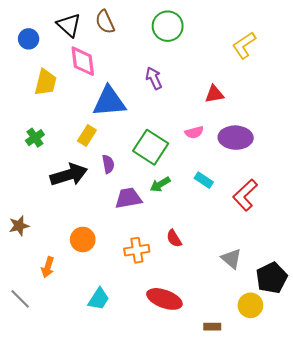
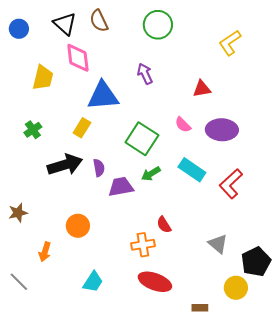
blue circle: (29, 39) -> (19, 29), moved
pink semicircle: (194, 132) -> (183, 125), turned 60
purple semicircle: (108, 164) -> (99, 168), moved
cyan rectangle: (204, 180) -> (192, 170), size x1.5
orange cross: (137, 250) -> (143, 245), moved

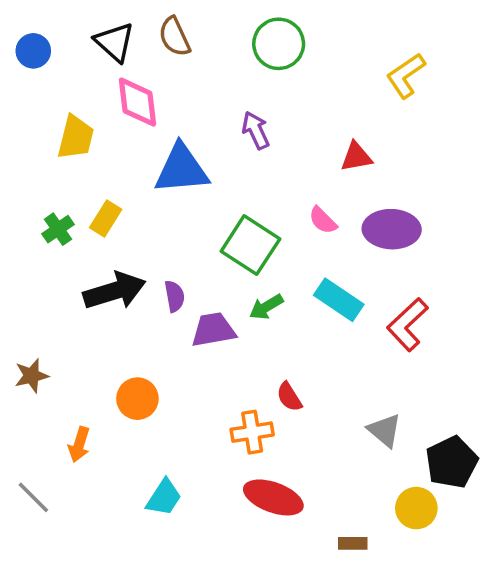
yellow rectangle: (82, 128) -> (106, 219), moved

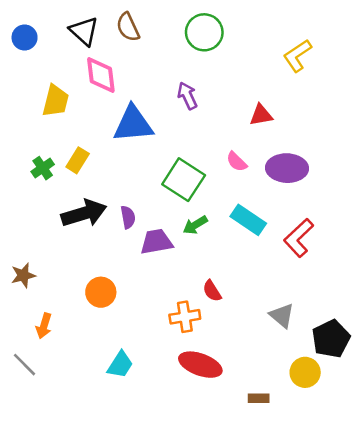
orange arrow: (79, 445) -> (44, 326), moved

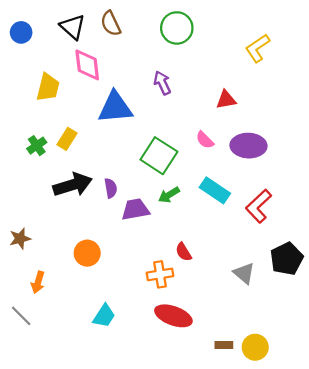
black pentagon: (331, 339) -> (287, 259), moved
yellow circle: (305, 372) -> (255, 347), moved

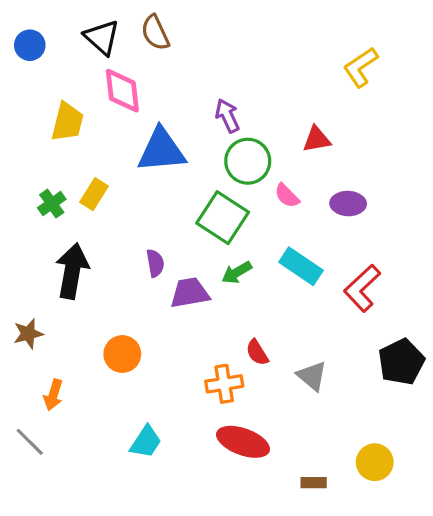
green circle: (177, 28) -> (248, 161), moved
purple ellipse: (248, 146) -> (348, 204), size x0.7
black arrow: (73, 185) -> (72, 271), moved, turned -63
gray triangle: (244, 273) -> (312, 376), moved
yellow circle: (255, 347) -> (375, 462), moved

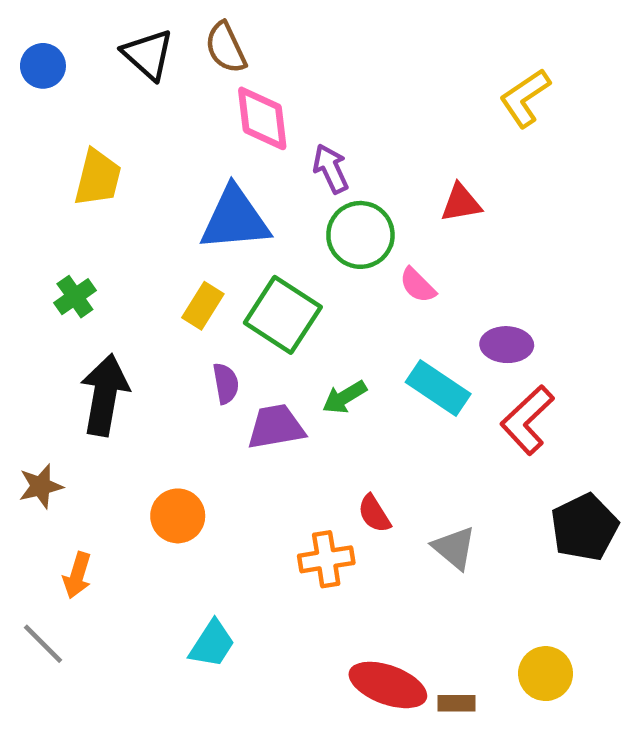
pink diamond: (122, 91) -> (262, 118), moved
yellow rectangle: (94, 194) -> (203, 306), moved
purple ellipse: (348, 204) -> (507, 345), moved
green square: (223, 218) -> (283, 315), moved
red ellipse: (243, 442) -> (388, 685), moved

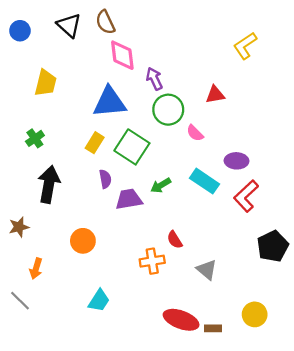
gray triangle: (454, 548) -> (207, 270), moved

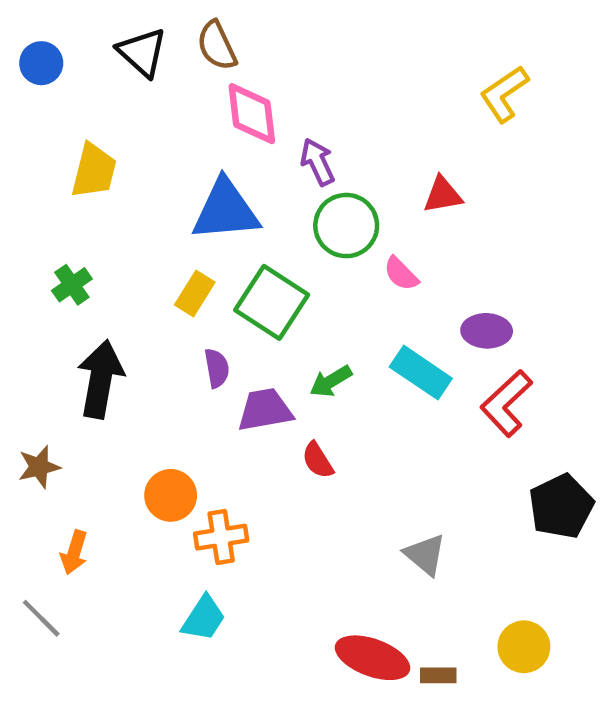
red semicircle: (175, 240) -> (318, 460), moved
orange cross: (152, 261) -> (221, 537), moved

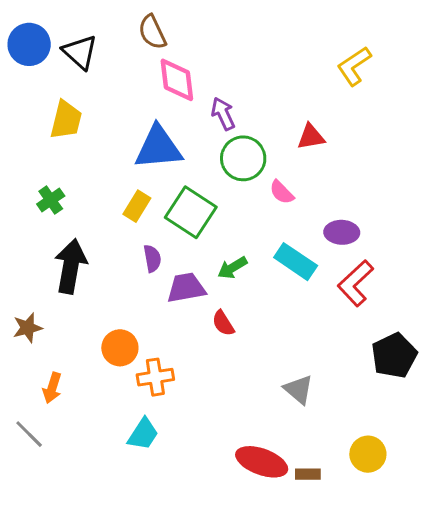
black triangle: (142, 52) -> (80, 52), moved
blue circle: (41, 63) -> (29, 44), size x1.4

